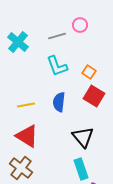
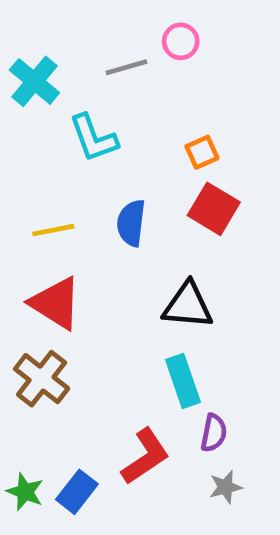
cyan L-shape: (57, 66) -> (93, 138), moved
orange square: (89, 72) -> (202, 152), turned 32
black triangle: (83, 137) -> (188, 305), turned -45

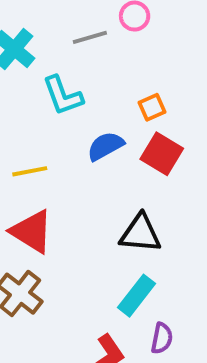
blue semicircle: (131, 223) -> (105, 146), moved, turned 54
cyan rectangle: (183, 381) -> (136, 296), turned 57

